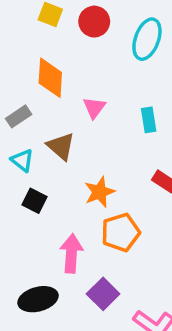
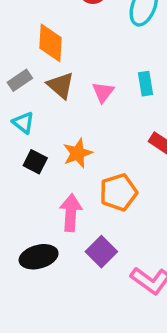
pink triangle: (94, 108) -> (103, 92), moved
brown triangle: (61, 146) -> (61, 85), moved
orange star: (99, 192) -> (78, 153), moved

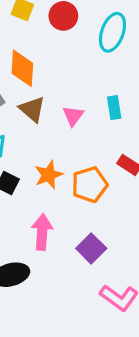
orange pentagon: (118, 192) -> (90, 185), moved
purple square: (101, 252) -> (91, 248), moved

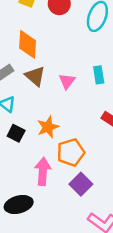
orange pentagon: (90, 185) -> (71, 152), moved

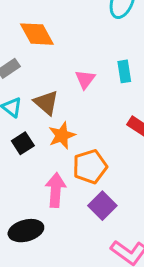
orange diamond: (28, 44) -> (37, 34), turned -32
brown triangle: (35, 76) -> (46, 103), moved
black square: (16, 133) -> (23, 143), turned 30

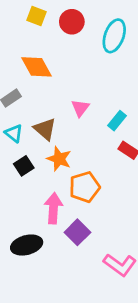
cyan rectangle: (124, 71) -> (117, 121), moved, turned 48
orange star: (62, 135) -> (59, 159), turned -30
purple square: (102, 206) -> (77, 232), moved

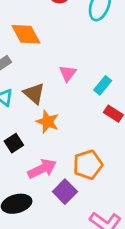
black square: (24, 166) -> (14, 143), moved
orange pentagon: (85, 187) -> (88, 165), moved
pink arrow: (53, 208) -> (42, 169), turned 60

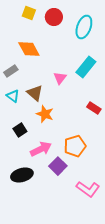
cyan rectangle: (103, 85) -> (86, 67), moved, size x1.5

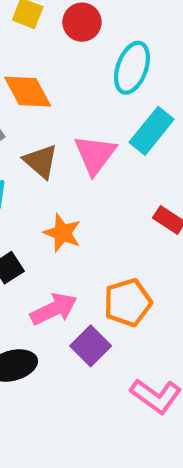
cyan ellipse: (84, 27) -> (132, 68), moved
pink triangle: (60, 78) -> (95, 155), size x1.5
brown triangle: (35, 93) -> (41, 161), moved

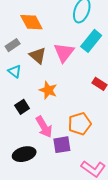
pink arrow: (54, 309) -> (44, 127), turned 85
purple square: (91, 346) -> (62, 145), turned 36

